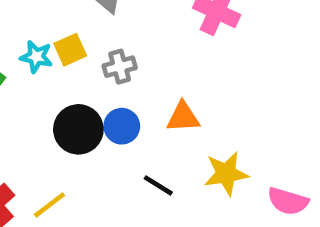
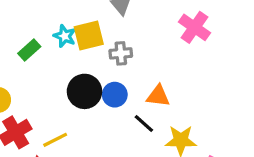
yellow square: (70, 50) -> (89, 35), size x1.4
black line: (158, 185) -> (144, 124), moved

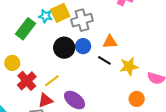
green rectangle: (29, 50) -> (25, 29), size x1.5
gray cross: (121, 53) -> (82, 20), size x1.5

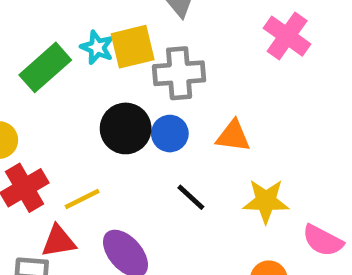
black line: (104, 60) -> (191, 197), moved

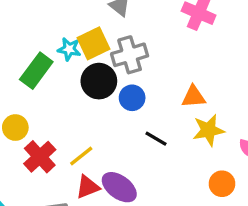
black circle: (126, 128) -> (99, 81), moved
orange triangle: (233, 136) -> (194, 97), moved
red triangle: (59, 241) -> (88, 187), moved

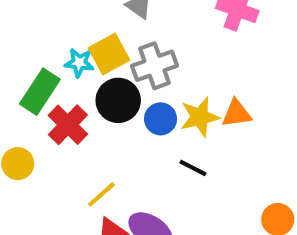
yellow star: (208, 130) -> (200, 117), moved
red cross: (40, 157) -> (68, 125), moved

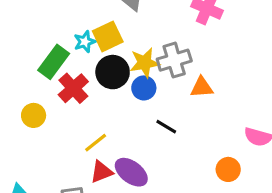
cyan star: (79, 63) -> (85, 42), turned -30
gray cross: (154, 66) -> (174, 60), moved
yellow star: (200, 117) -> (145, 63), moved

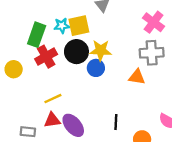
gray cross: (174, 60) -> (152, 53), moved
green rectangle: (54, 62) -> (37, 35), turned -30
black line: (166, 127) -> (116, 122), moved, turned 49

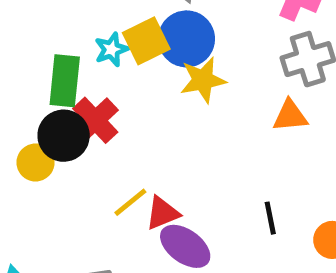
black circle: (76, 52) -> (64, 136), moved
blue circle: (96, 68) -> (186, 39), moved, size x1.5
red triangle: (52, 120) -> (163, 213), moved

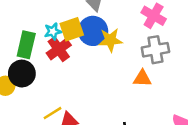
yellow star: (203, 80) -> (110, 40), moved
red cross: (95, 120) -> (59, 49), moved

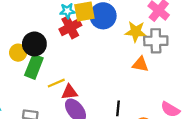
yellow star: (110, 40) -> (136, 32), moved
green rectangle: (26, 45) -> (34, 67), moved

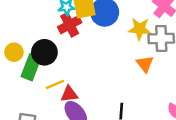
black circle: (34, 44) -> (44, 52), moved
orange triangle: (140, 64) -> (145, 64), turned 42

